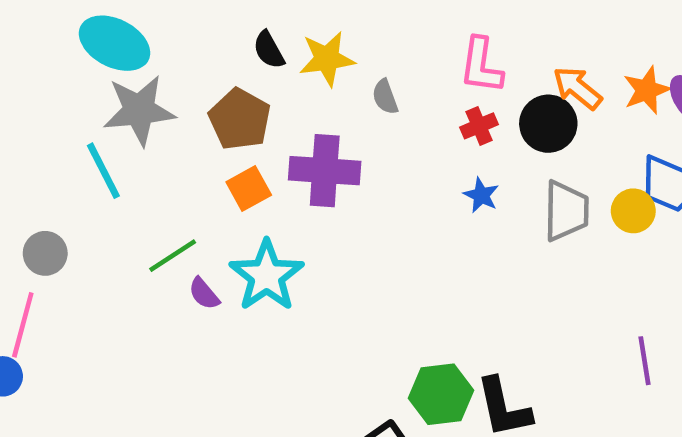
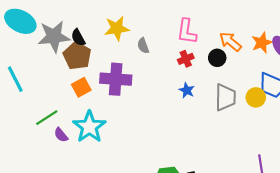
black semicircle: (269, 50) -> (78, 38), moved
gray star: (139, 110) -> (54, 37), moved
black circle: (548, 124) -> (217, 58), size x0.7

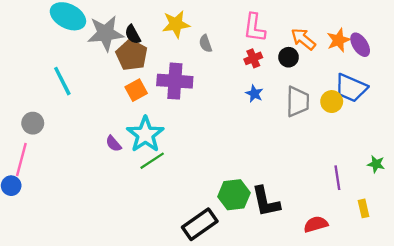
green line: (47, 118) -> (152, 161), moved

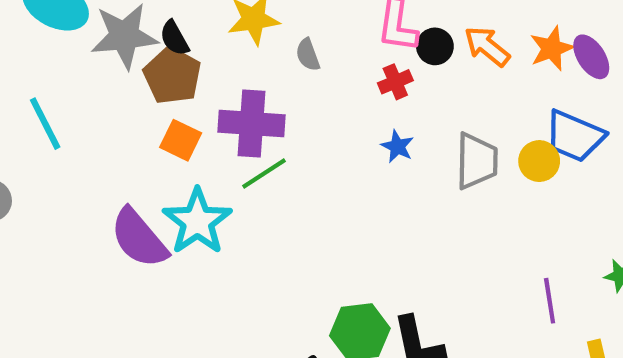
black circle: (288, 57) -> (435, 46), moved
orange square: (136, 90) -> (181, 140), turned -35
purple semicircle: (113, 144) -> (139, 238), size x2.0
green line: (152, 161) -> (264, 174), moved

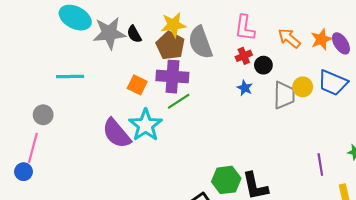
black circle: (435, 46) -> (263, 65), moved
gray semicircle: (308, 55) -> (200, 42), size x2.0
brown pentagon: (172, 76) -> (170, 45), moved
cyan line: (45, 124) -> (70, 77), turned -64
yellow circle: (539, 161) -> (303, 87), moved

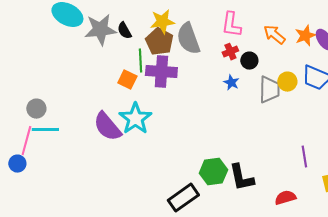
cyan line: (70, 77) -> (45, 130), moved
green line: (179, 101) -> (140, 61), moved, turned -60

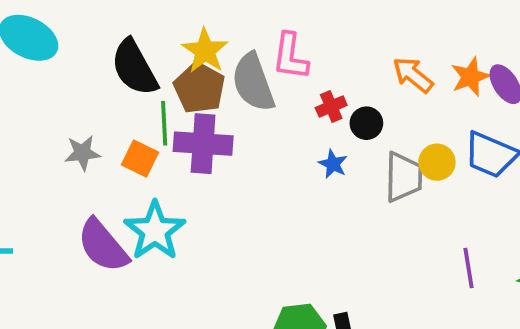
yellow star: (162, 22) -> (205, 51), turned -30
pink L-shape: (231, 25) -> (290, 56), moved
gray star: (100, 30) -> (82, 153), moved, size x0.6
black semicircle: (124, 31) -> (134, 68), size x1.8
purple line: (304, 157) -> (469, 268), moved

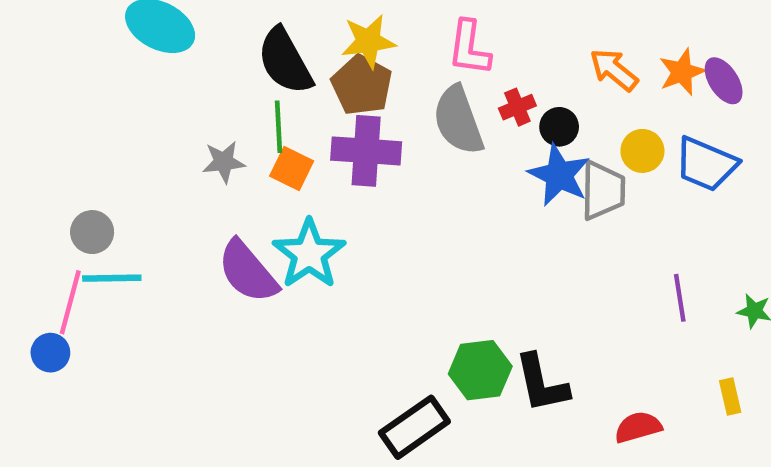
yellow star: (205, 51) -> (368, 41), turned 30
gray semicircle: (253, 82) -> (458, 120), moved
green line: (164, 123) -> (278, 127), moved
yellow circle: (437, 162) -> (642, 151), moved
blue star: (333, 164) -> (559, 175), moved, size x1.8

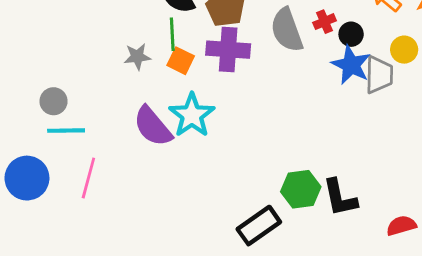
pink line: (70, 302) -> (88, 178), moved
blue circle: (50, 353) -> (27, 178), size x1.8

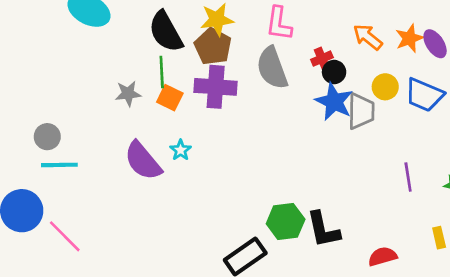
red cross: (325, 22) -> (322, 59), moved
cyan star: (192, 115) -> (181, 150), size x0.5
pink line: (88, 178) -> (65, 236), moved, turned -60

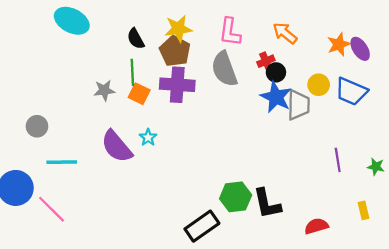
black semicircle: (166, 32) -> (136, 39), size x0.6
orange arrow: (368, 37) -> (285, 33), moved
cyan line: (59, 165) -> (62, 162), moved

